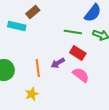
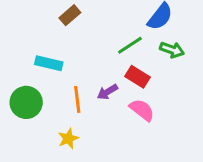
cyan rectangle: (17, 26) -> (49, 63), moved
green line: (73, 32) -> (130, 45), turned -42

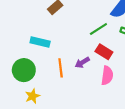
pink semicircle: (142, 110) -> (107, 76), turned 60
yellow star: (68, 139) -> (32, 96), moved

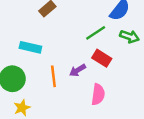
pink semicircle: (107, 76) -> (98, 94), moved

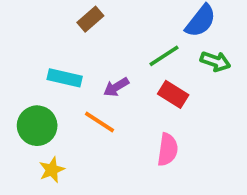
purple arrow: (78, 70) -> (116, 87), moved
orange line: (53, 76) -> (100, 122), turned -50

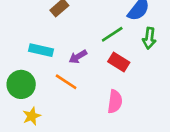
green arrow: (215, 61) -> (149, 38), turned 78

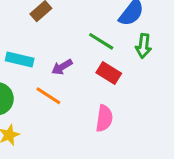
green line: (112, 34) -> (101, 41), turned 65

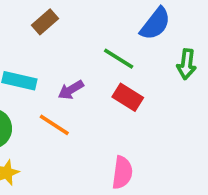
green arrow: (143, 46) -> (187, 64), moved
pink semicircle: (104, 118) -> (122, 173), moved

